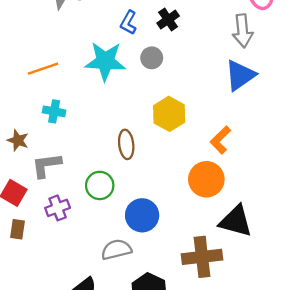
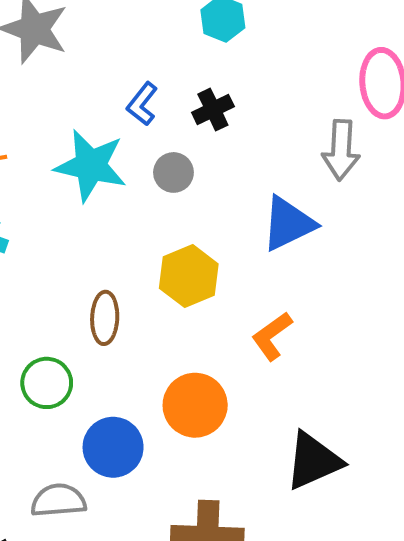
blue triangle: (240, 75) -> (288, 224), moved
orange circle: (206, 179) -> (195, 405), moved
black triangle: (236, 221) -> (313, 461), moved, turned -48

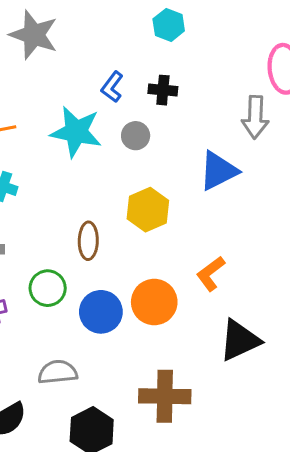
black cross: (213, 110) -> (163, 90), turned 32
orange L-shape: (272, 336) -> (211, 274), moved
blue circle: (113, 447) -> (101, 312), moved

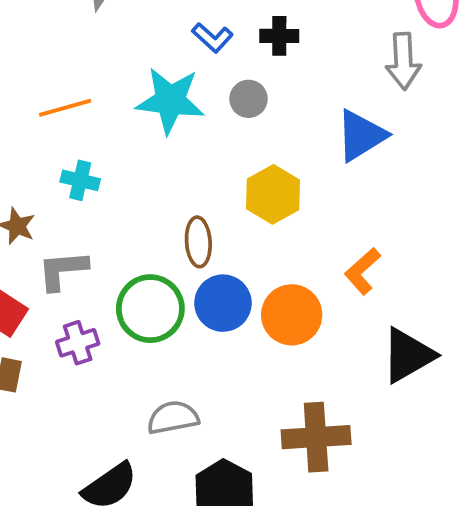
blue L-shape: (112, 87) -> (212, 38), turned -80
green circle: (48, 288) -> (150, 309), size x1.4
blue circle: (101, 312) -> (223, 303), moved

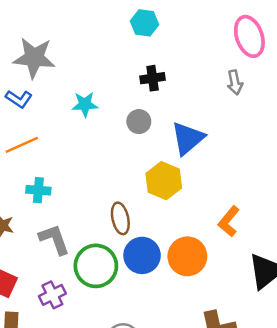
blue L-shape: (212, 38) -> (19, 99), moved
gray arrow: (403, 61) -> (235, 82), size x0.7
cyan star: (170, 100) -> (85, 104), moved, size x0.6
blue triangle: (361, 136) -> (188, 138), moved
gray L-shape: (63, 270) -> (54, 239), moved, turned 84

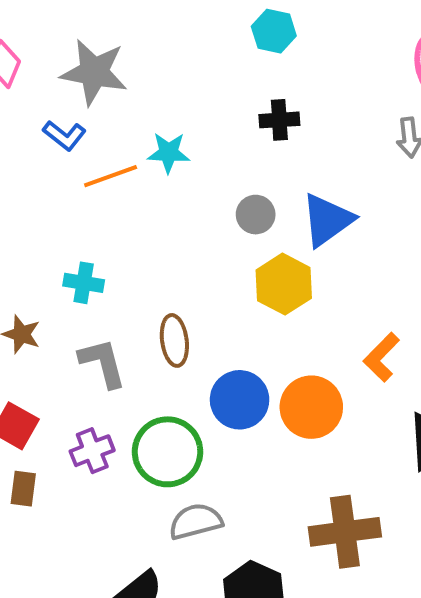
gray circle: (139, 122) -> (256, 215), moved
orange line: (22, 145) -> (111, 176), moved
brown ellipse: (120, 218) -> (174, 340), moved
green circle: (96, 266) -> (168, 452), moved

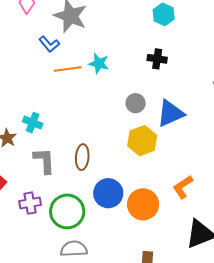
cyan cross: (84, 283) -> (33, 123), moved

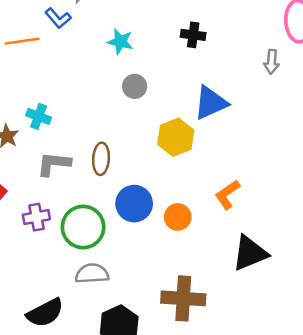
orange line: (68, 69) -> (22, 41), moved
gray circle: (136, 103) -> (135, 86), moved
gray L-shape: (44, 161) -> (54, 164), turned -80
orange circle: (143, 204) -> (178, 217), size x0.7

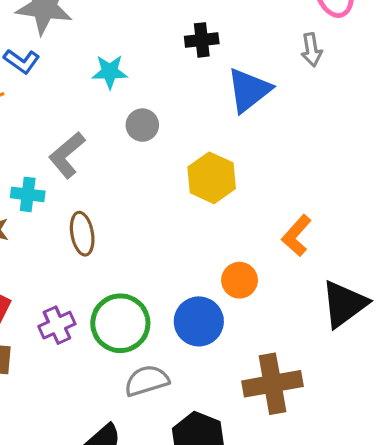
blue triangle: (211, 103) -> (249, 90), moved
brown ellipse: (101, 159) -> (82, 234), moved
gray L-shape: (54, 164) -> (67, 155), moved, turned -33
blue circle: (134, 204) -> (199, 321), moved

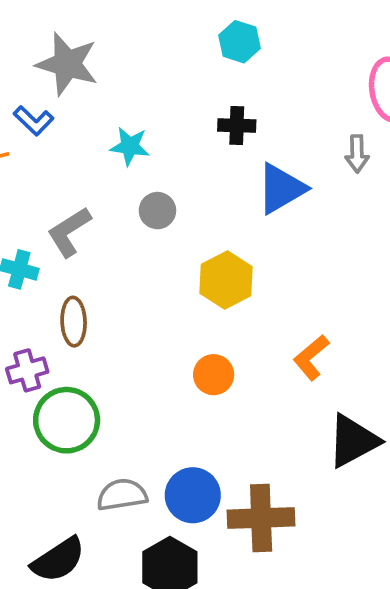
orange circle: (240, 280) -> (214, 375), moved
blue circle: (199, 321) -> (193, 495), moved
green circle: (120, 323) -> (67, 420), moved
purple cross: (57, 325) -> (27, 370), moved

